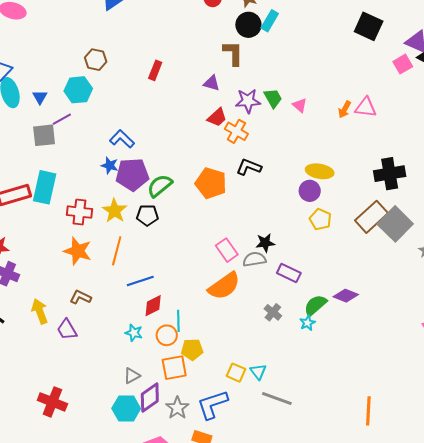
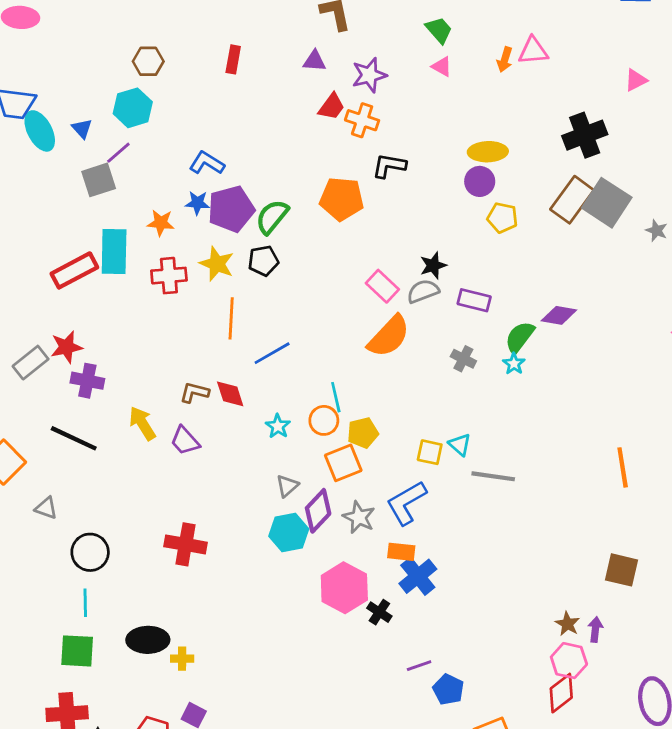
green trapezoid: (273, 98) -> (439, 30), moved
orange star: (78, 251) -> (161, 223), moved, size x0.7
red diamond: (153, 306) -> (230, 394), moved, turned -70
cyan star: (134, 333) -> (278, 426), turned 30

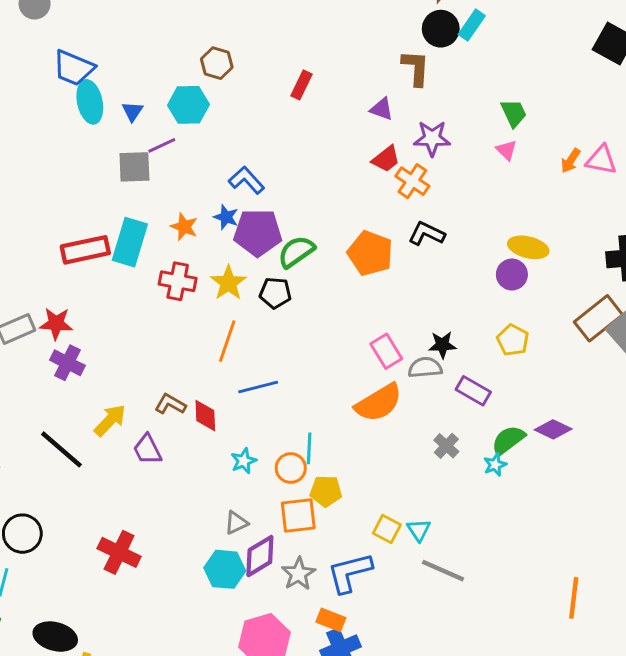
yellow pentagon: (502, 218) -> (513, 340), moved
yellow arrow: (142, 423) -> (110, 420), turned 60
black line: (74, 438) -> (61, 449), moved

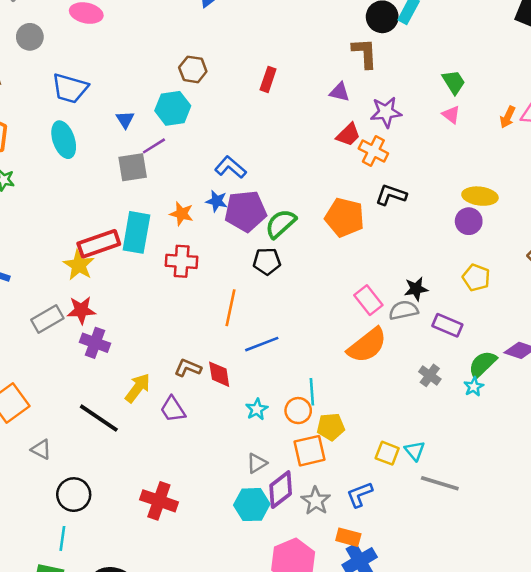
cyan ellipse: (90, 102) -> (64, 140), moved
yellow star: (228, 283) -> (79, 265), moved
blue L-shape: (350, 573) -> (360, 495), size x0.7

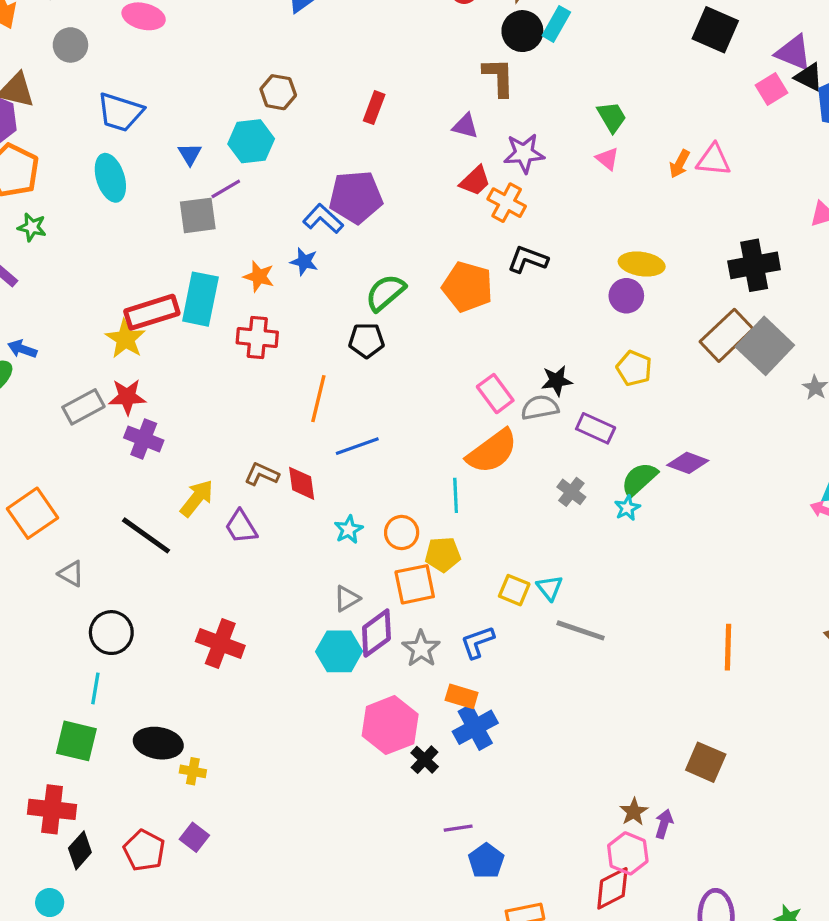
purple pentagon: (246, 211) -> (356, 197), moved
cyan line: (312, 392) -> (456, 495), moved

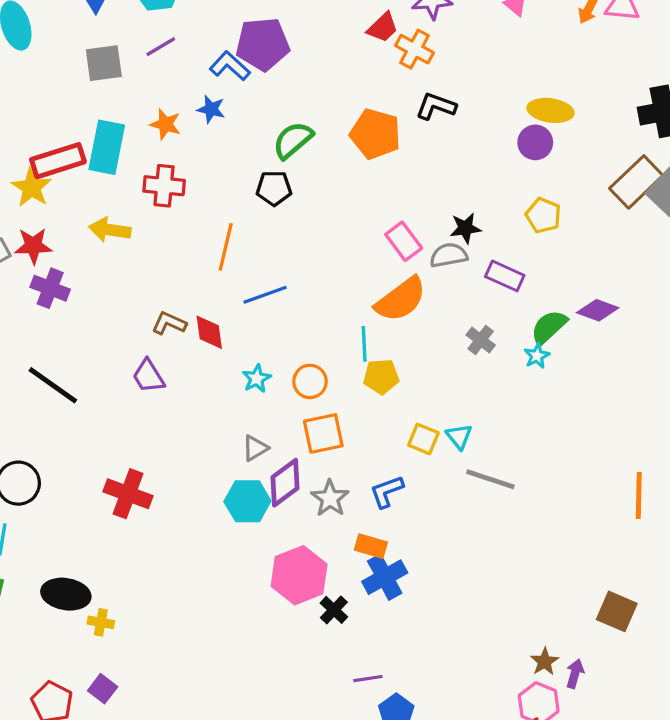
purple line: (226, 189) -> (161, 47), moved
yellow arrow: (197, 498) -> (110, 230), moved, turned -120
yellow pentagon: (443, 554) -> (381, 377), moved

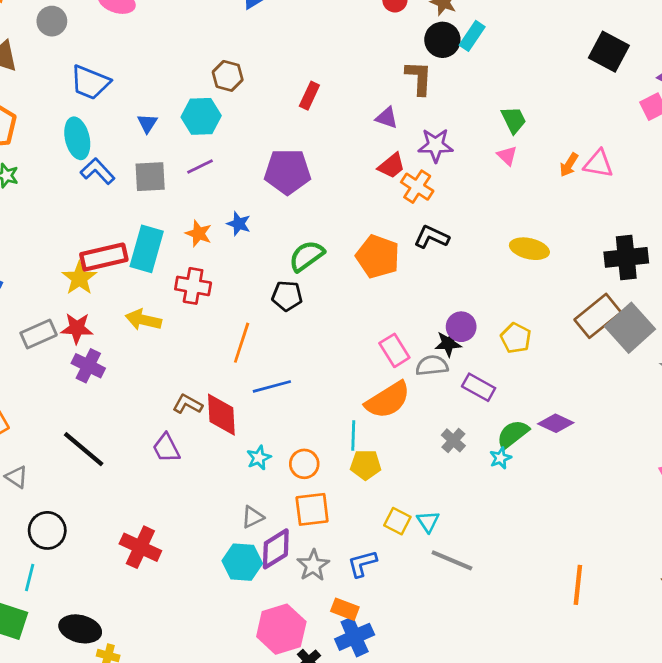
blue L-shape: (230, 66) -> (98, 171), moved
purple circle: (535, 142) -> (461, 327), moved
red diamond: (209, 332) -> (221, 415), size x1.4

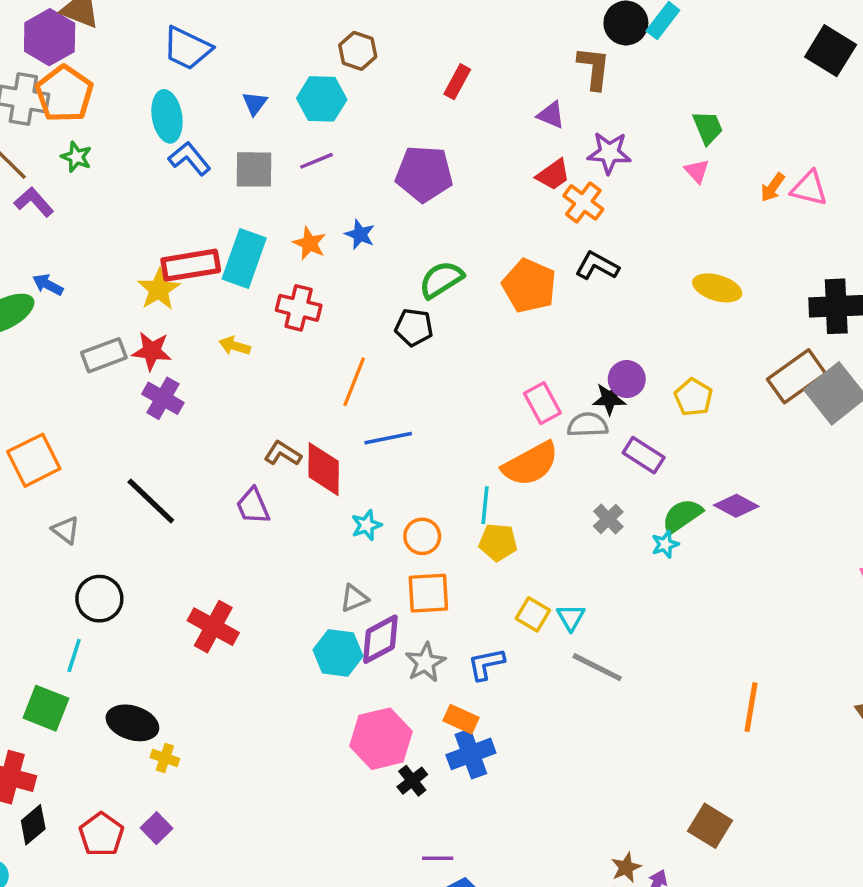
yellow arrow: (143, 320) -> (235, 346), size x0.7

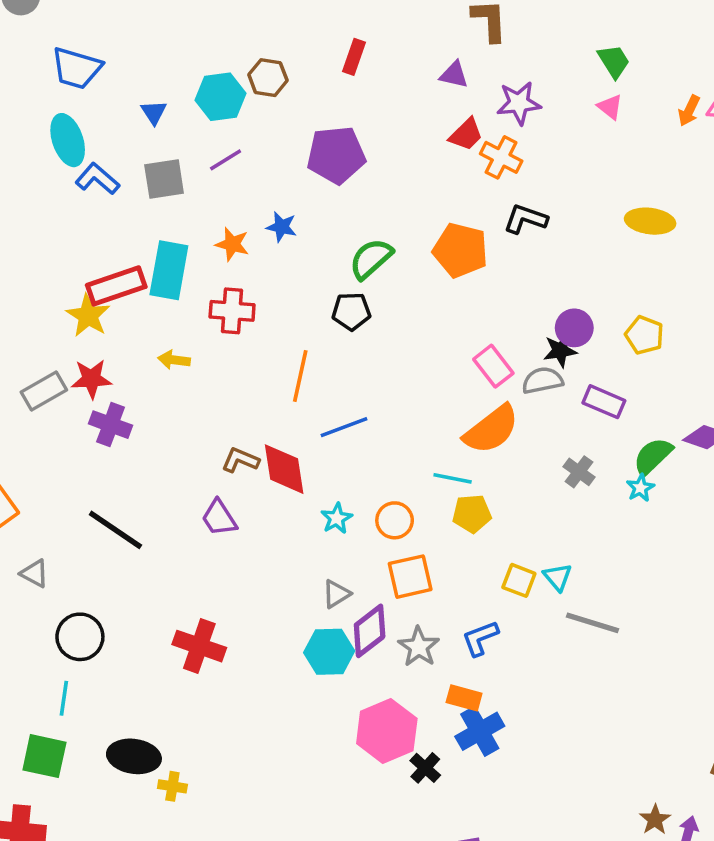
brown hexagon: (358, 51) -> (268, 78), moved
cyan line: (485, 505) -> (453, 478), turned -75

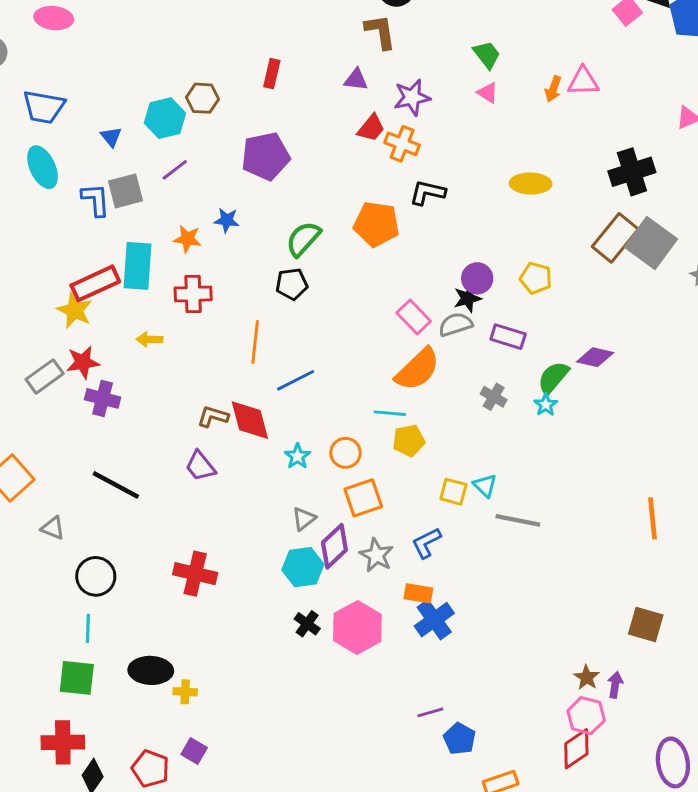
blue L-shape: (97, 179) -> (96, 200), moved, turned 51
black cross: (425, 768) -> (307, 624), moved

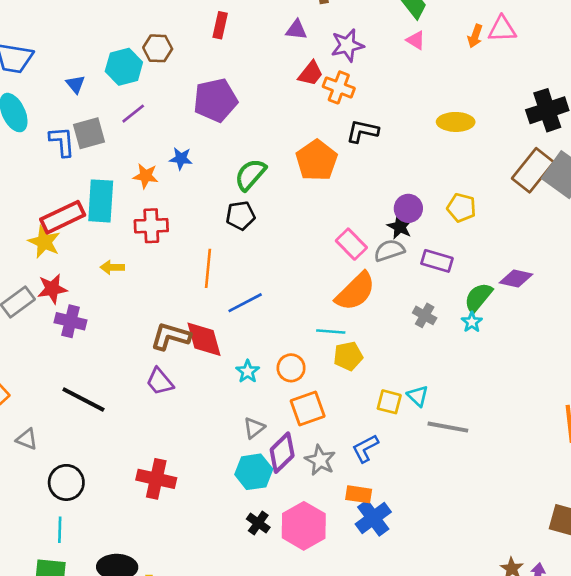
orange pentagon: (376, 224) -> (317, 160), turned 30
black star: (468, 298) -> (400, 227), turned -30
brown L-shape: (213, 417) -> (171, 336), size x1.4

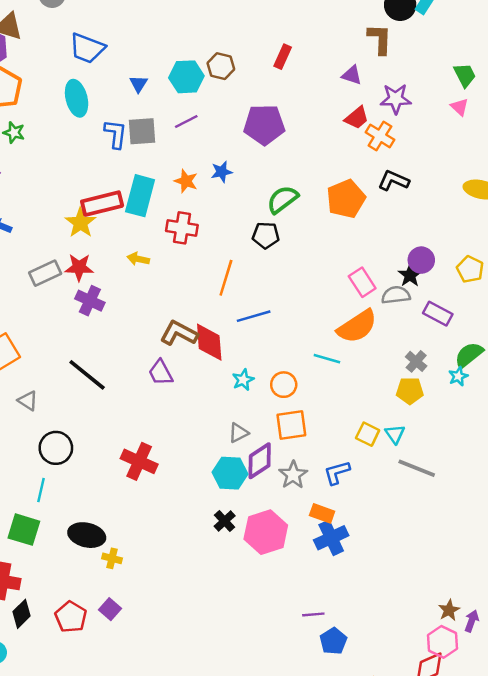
blue star: (181, 159) -> (222, 172), turned -30
yellow pentagon: (348, 356) -> (410, 391), moved

